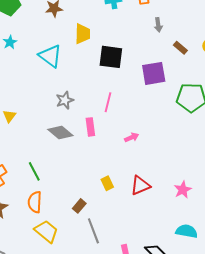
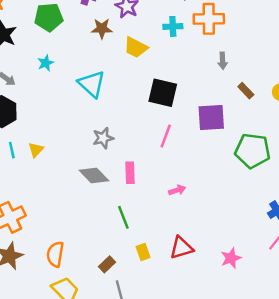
yellow trapezoid: (83, 34) -> (136, 47), moved, turned 110
pink line: (108, 102) -> (166, 136), moved
green line: (34, 171) -> (123, 217), moved
yellow rectangle: (107, 183) -> (143, 252), moved

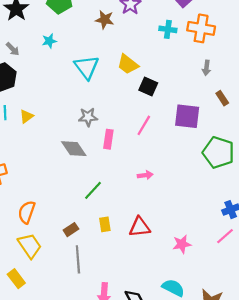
yellow trapezoid: (136, 47) -> (128, 64), moved
black square: (163, 93) -> (148, 87), size x0.7
pink rectangle: (130, 173) -> (108, 139), moved
green line: (123, 217) -> (93, 190), turned 54

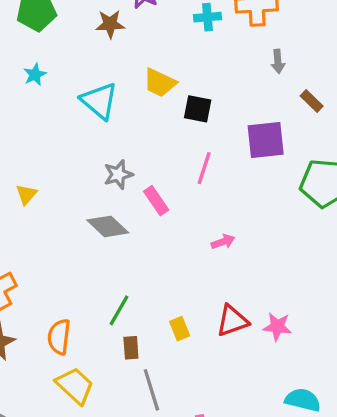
pink rectangle: (108, 139) -> (156, 201), turned -30
green line: (93, 190) -> (119, 310), moved
brown rectangle: (71, 230) -> (131, 348), turned -48
pink star: (182, 244) -> (277, 327), moved, turned 30

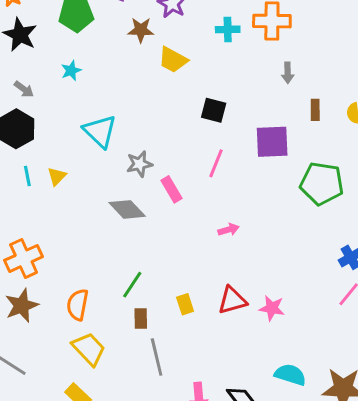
yellow trapezoid: (160, 83) -> (173, 60), moved
cyan triangle: (99, 101) -> (100, 131), moved
brown rectangle: (312, 101) -> (315, 110), turned 42

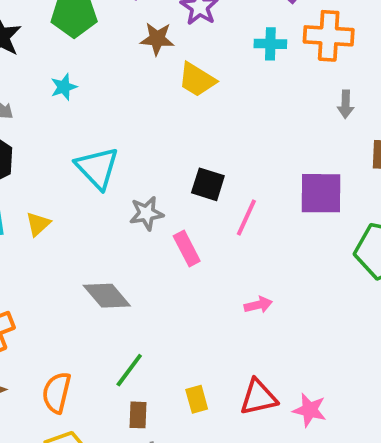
black square: (214, 110) -> (208, 184), moved
gray diamond: (127, 209) -> (107, 296), moved

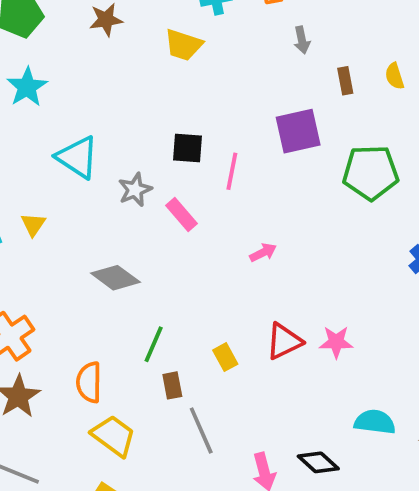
yellow trapezoid: (197, 80) -> (183, 45), moved
cyan star: (64, 87) -> (27, 87), size x1.5

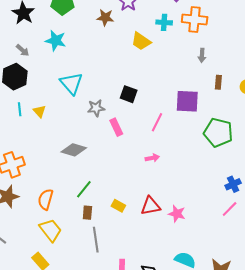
cyan star: (27, 87) -> (56, 41), turned 30
pink line: (232, 171) -> (157, 122), moved
yellow triangle: (33, 224) -> (39, 111), turned -32
gray diamond: (115, 278) -> (74, 150), turned -35
yellow rectangle: (225, 357) -> (118, 206), turned -48

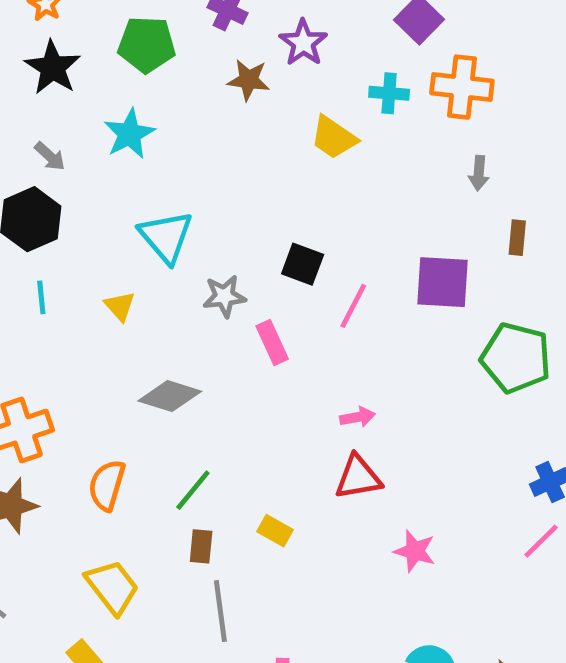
cyan star: (56, 41) -> (129, 134), turned 30
yellow triangle: (39, 111) -> (120, 306), moved
pink line: (157, 122) -> (353, 306), moved
orange semicircle: (46, 199) -> (107, 485), moved
red triangle: (150, 206) -> (358, 477), moved

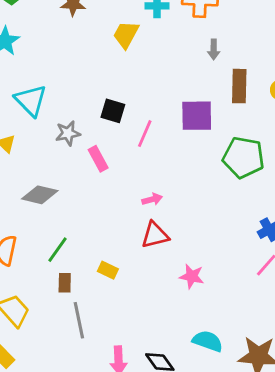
yellow trapezoid: (334, 138) -> (126, 35), turned 88
brown rectangle: (517, 238) -> (239, 86), size x1.6

